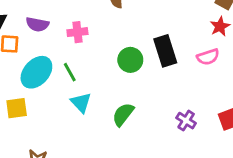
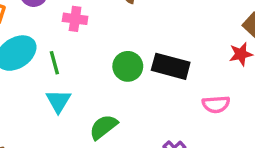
black rectangle: (165, 51) -> (171, 66), turned -72
pink semicircle: (208, 57) -> (216, 104), moved

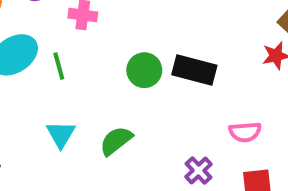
cyan triangle: (58, 101) -> (61, 134), moved
pink semicircle: (216, 104) -> (245, 132), moved

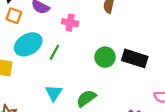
green line: (59, 66) -> (54, 52), turned 42

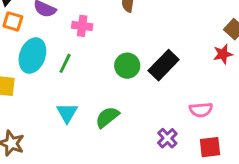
cyan ellipse: (28, 44) -> (32, 56), turned -36
black rectangle: (135, 58) -> (164, 65), turned -60

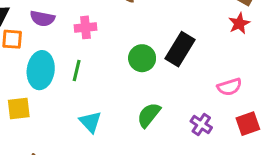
green semicircle: (107, 117) -> (149, 115), moved

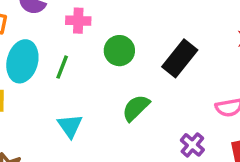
green circle: (142, 58) -> (119, 51), moved
green semicircle: (149, 115) -> (136, 108), moved

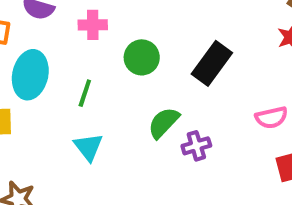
green line: (62, 67) -> (85, 93), moved
purple cross: (192, 145) -> (196, 146), moved, turned 35

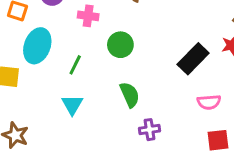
black rectangle: (212, 63) -> (193, 59), moved
green semicircle: (164, 123) -> (130, 95), turned 105
purple cross: (196, 146) -> (149, 130), moved

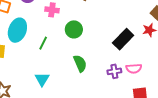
cyan triangle: (72, 105) -> (42, 79), moved
purple cross: (149, 130) -> (114, 71), moved

